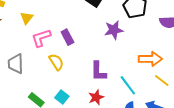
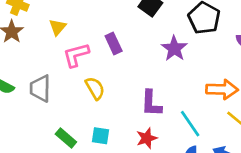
purple star: (114, 30) -> (174, 48), turned -30
purple rectangle: (67, 37) -> (114, 44), moved
cyan square: (62, 97) -> (101, 136), turned -32

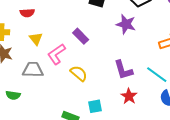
gray trapezoid: (40, 88) -> (33, 70), moved, turned 110

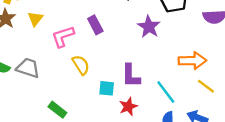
yellow triangle: (36, 39) -> (35, 19), moved
gray trapezoid: (33, 70) -> (28, 68), moved
cyan square: (95, 106) -> (107, 88), moved

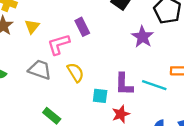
purple rectangle: (95, 25) -> (82, 27), moved
gray trapezoid: (28, 68) -> (40, 70), moved
cyan line: (166, 92) -> (154, 85), moved, turned -35

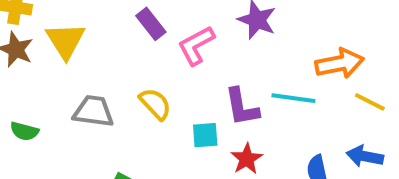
yellow triangle: (32, 26) -> (65, 41), size x1.5
pink L-shape: (59, 44) -> (196, 45), moved

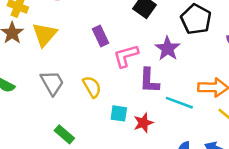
purple L-shape: (242, 107) -> (149, 81), moved
gray trapezoid: (93, 111) -> (52, 83), turned 40
red star: (247, 159) -> (143, 123), moved

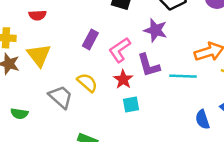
purple rectangle: (100, 36) -> (90, 39), turned 72
yellow semicircle: (92, 87) -> (87, 83), moved
red star: (143, 123) -> (123, 79), moved

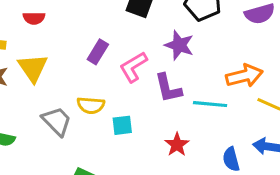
red star: (123, 79) -> (177, 145), moved
yellow semicircle: (87, 83) -> (91, 105), turned 140
cyan square: (131, 105) -> (122, 125), moved

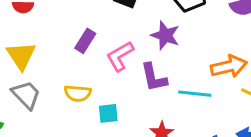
gray trapezoid: (57, 121) -> (26, 95), moved

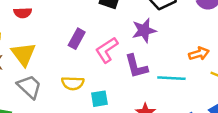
purple star: (165, 35) -> (144, 30), turned -30
orange arrow: (229, 66) -> (199, 54), size x0.7

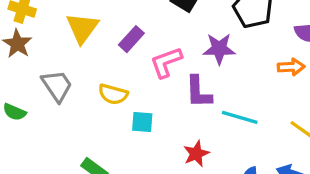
yellow triangle: (23, 54) -> (82, 28), moved
orange arrow: (199, 54) -> (291, 67), moved

